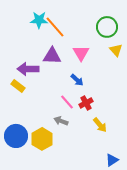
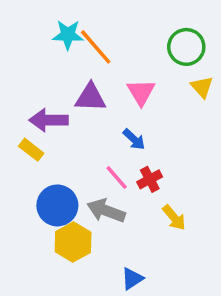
gray arrow: (61, 121) -> (106, 211), size x1.5
blue circle: (16, 136) -> (57, 205), moved
blue triangle: (112, 160) -> (132, 279), moved

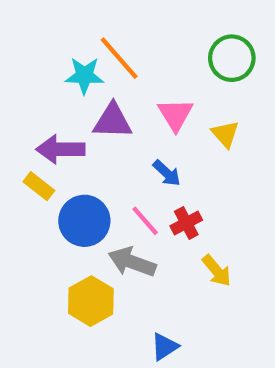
cyan star: (68, 35) -> (84, 76), moved
yellow triangle: (202, 87) -> (225, 134), moved
blue circle: (57, 205) -> (84, 221), moved

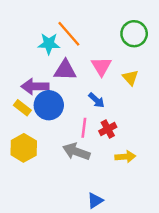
blue circle: (84, 221) -> (49, 105), moved
pink line: (145, 221) -> (84, 128), turned 48
yellow arrow: (217, 271) -> (125, 157), turned -54
yellow hexagon: (91, 301) -> (24, 148), moved

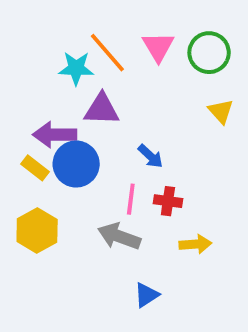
pink triangle: (101, 66) -> (158, 47), moved
yellow triangle: (130, 78) -> (221, 111), moved
red cross: (108, 129) -> (168, 201), turned 36
blue triangle: (95, 201) -> (146, 295), moved

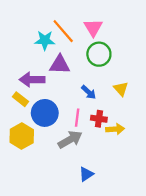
green circle: (209, 53) -> (99, 54), moved
yellow triangle: (221, 111) -> (121, 89), moved
blue circle: (76, 164) -> (45, 113), moved
gray arrow: (119, 236) -> (70, 139), turned 130
yellow arrow: (195, 244) -> (115, 129), moved

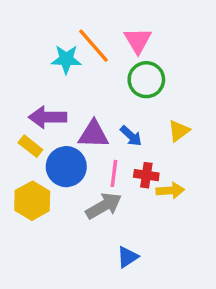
purple triangle: (60, 65) -> (94, 134), moved
yellow triangle: (121, 89) -> (179, 131), turned 35

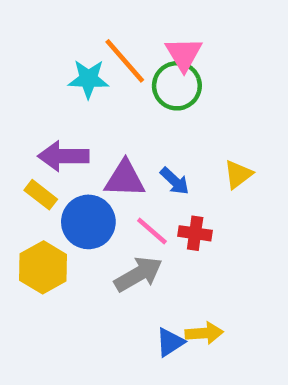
green circle: (146, 80) -> (177, 86), moved
pink line: (114, 173) -> (152, 231), turned -56
yellow arrow: (170, 190) -> (204, 333), moved

